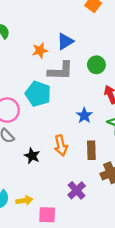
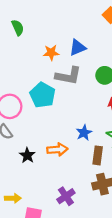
blue star: (84, 115) -> (84, 133), moved
orange arrow: (61, 145) -> (57, 149), turned -90
brown rectangle: (91, 150) -> (98, 155), moved

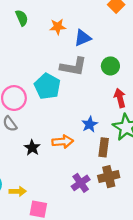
orange star: (51, 53) -> (58, 27), moved
purple cross: (66, 196) -> (81, 183), moved

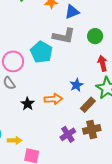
brown rectangle: (104, 147) -> (88, 105), turned 35

